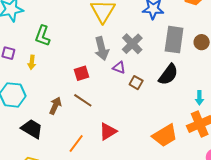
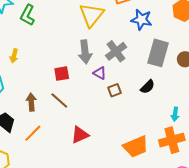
green L-shape: (43, 36) -> (28, 15), moved
black semicircle: (168, 75) -> (148, 87), size x0.7
brown square: (136, 83) -> (114, 90), turned 32
brown arrow: (55, 106) -> (31, 102), turned -36
orange line: (76, 143) -> (33, 133), moved

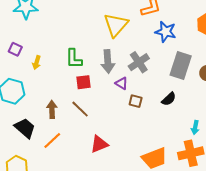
green L-shape: (28, 15) -> (74, 59), moved, turned -30
brown square: (114, 90) -> (136, 101), turned 32

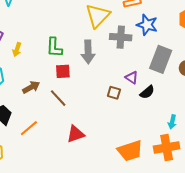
gray cross: (139, 62) -> (121, 37), moved, turned 35
purple triangle: (122, 83) -> (132, 77), moved
brown arrow: (52, 109) -> (31, 87), moved, turned 60

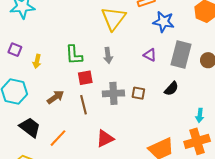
gray cross: (121, 37) -> (113, 93), moved
gray arrow: (88, 52) -> (108, 55), size x0.7
purple triangle: (132, 77) -> (150, 55), moved
brown line: (58, 98) -> (84, 105), turned 36

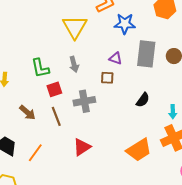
black semicircle: (171, 89) -> (143, 100), moved
brown square: (138, 93) -> (107, 78), moved
brown arrow: (55, 97) -> (27, 112), turned 84

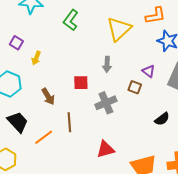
green L-shape: (40, 68) -> (71, 20), moved, turned 30
gray cross: (84, 101) -> (106, 103), turned -30
brown line: (56, 116) -> (69, 122), moved
red triangle: (82, 147) -> (105, 149), moved

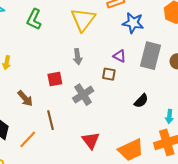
red triangle: (105, 149) -> (91, 140), turned -42

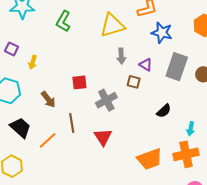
yellow triangle: (83, 20) -> (112, 25), turned 32
gray arrow: (78, 57) -> (121, 56), moved
red triangle: (91, 140) -> (103, 137), moved

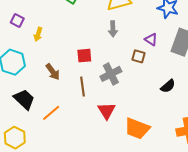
gray arrow: (121, 56) -> (113, 29), moved
brown line: (72, 123) -> (83, 87), moved
orange trapezoid: (150, 159) -> (137, 129), moved, turned 40

